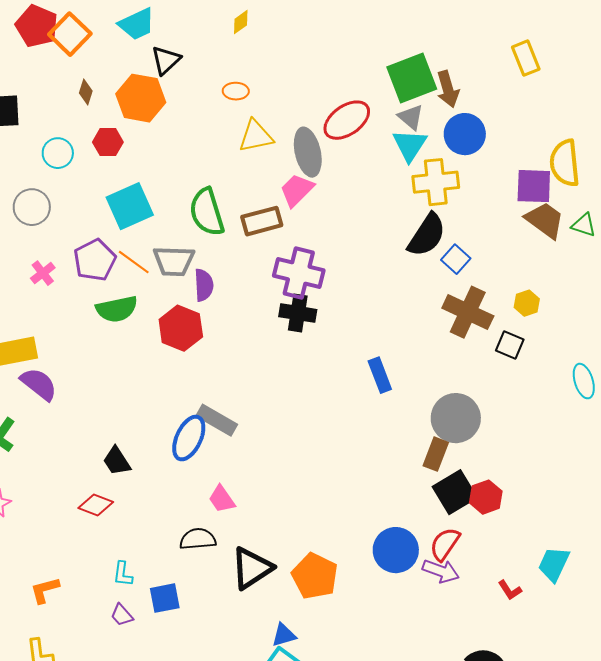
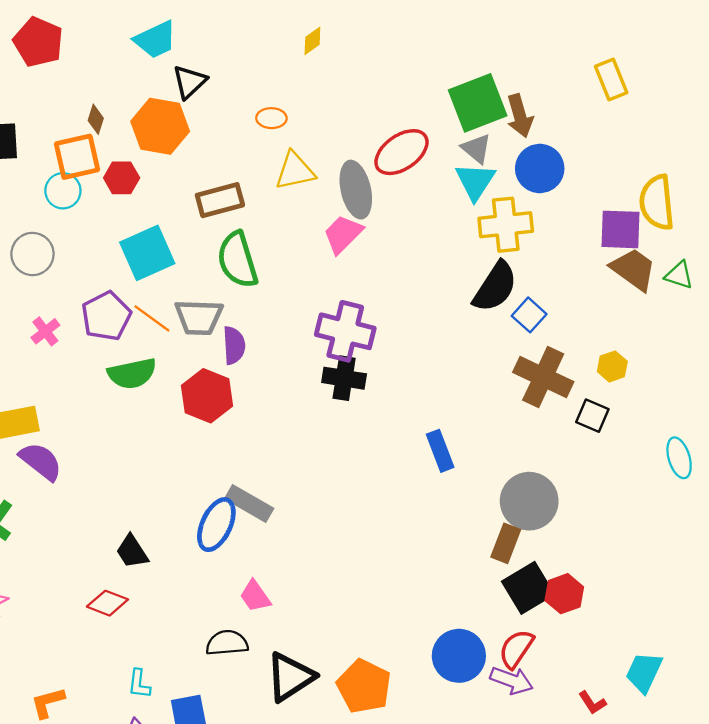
yellow diamond: (241, 22) -> (312, 41), moved
orange square: (70, 34) -> (77, 157), moved, turned 33
brown rectangle: (262, 221) -> (220, 200), moved

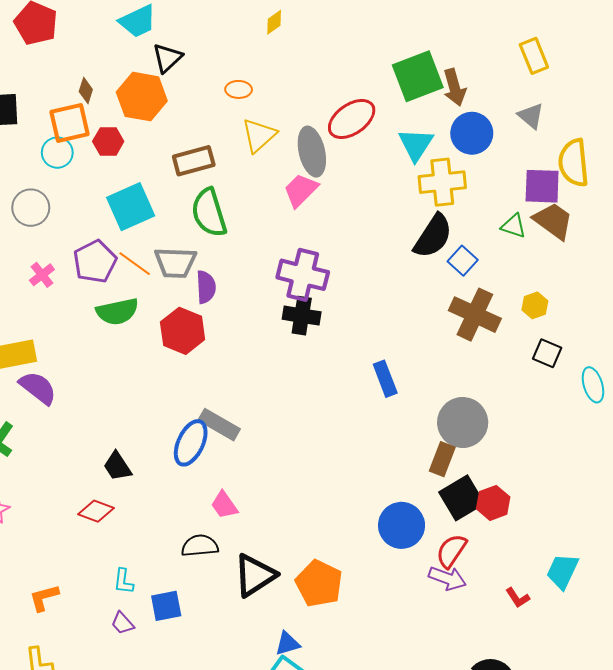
gray triangle: (476, 149) -> (531, 116), moved
yellow triangle: (295, 171) -> (259, 135), turned -30
green triangle: (679, 275) -> (514, 226), moved
black square: (592, 416) -> (547, 353), moved
blue circle: (459, 656) -> (402, 525), moved

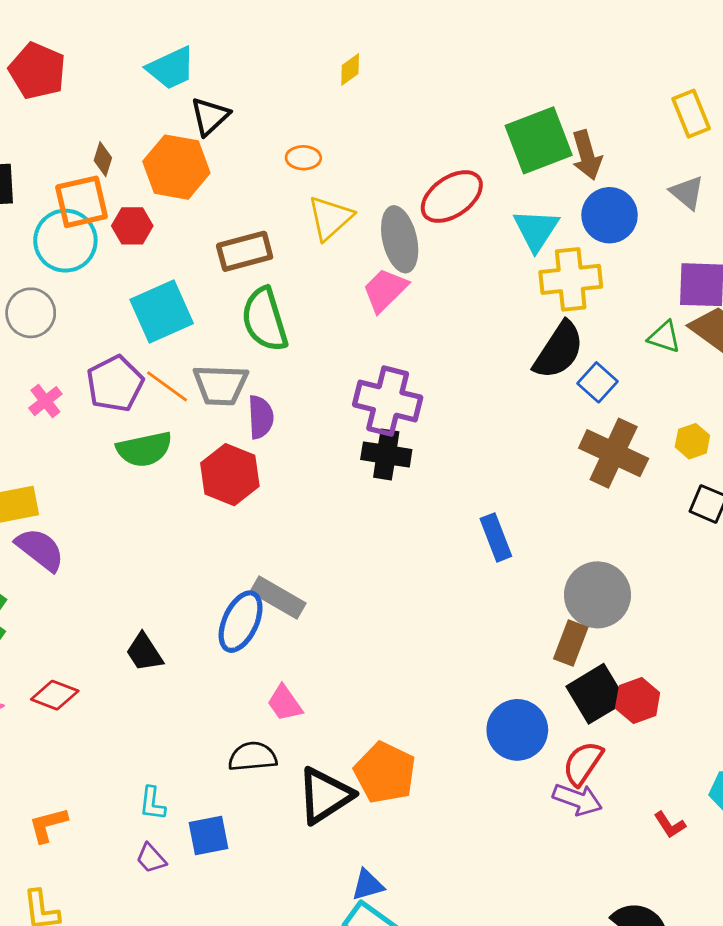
cyan circle: (57, 153) -> (65, 241), size x1.5
red diamond: (96, 511) -> (55, 695), moved
orange pentagon: (319, 583) -> (385, 773), moved

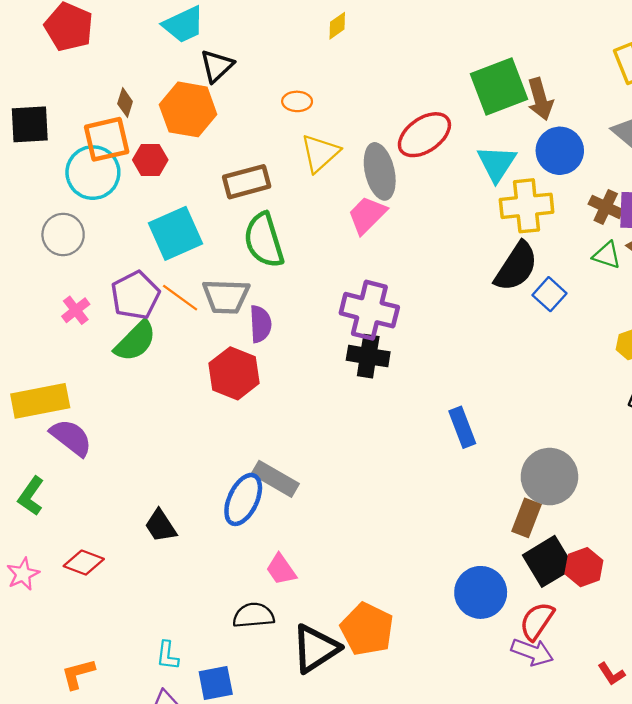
green semicircle: (144, 449) -> (135, 341), moved, turned -33
brown cross: (614, 453) -> (606, 207), moved, size x0.6

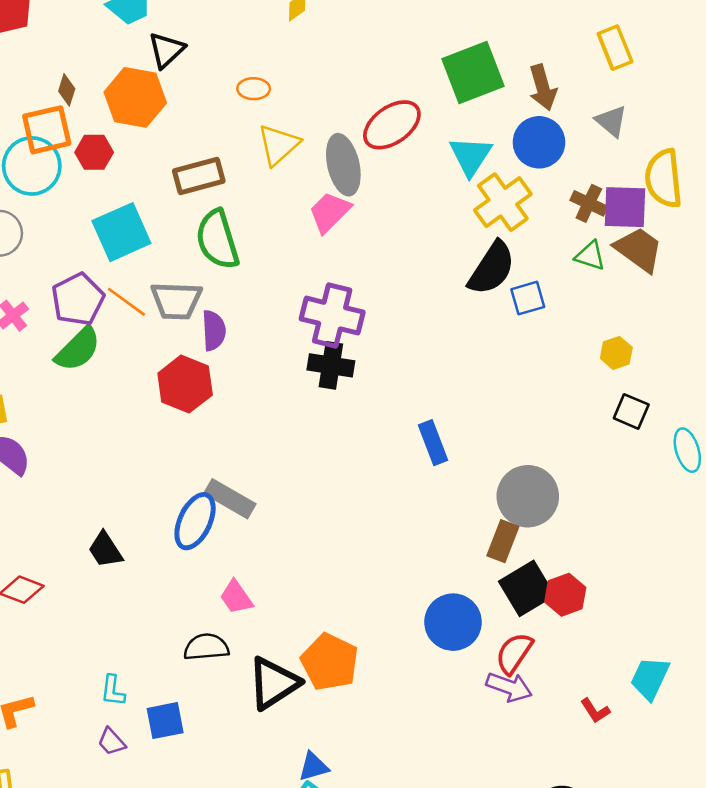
brown arrow: (540, 99) -> (543, 87), moved
yellow cross: (527, 206) -> (503, 202), turned -30
blue square: (549, 294) -> (528, 298), turned 32

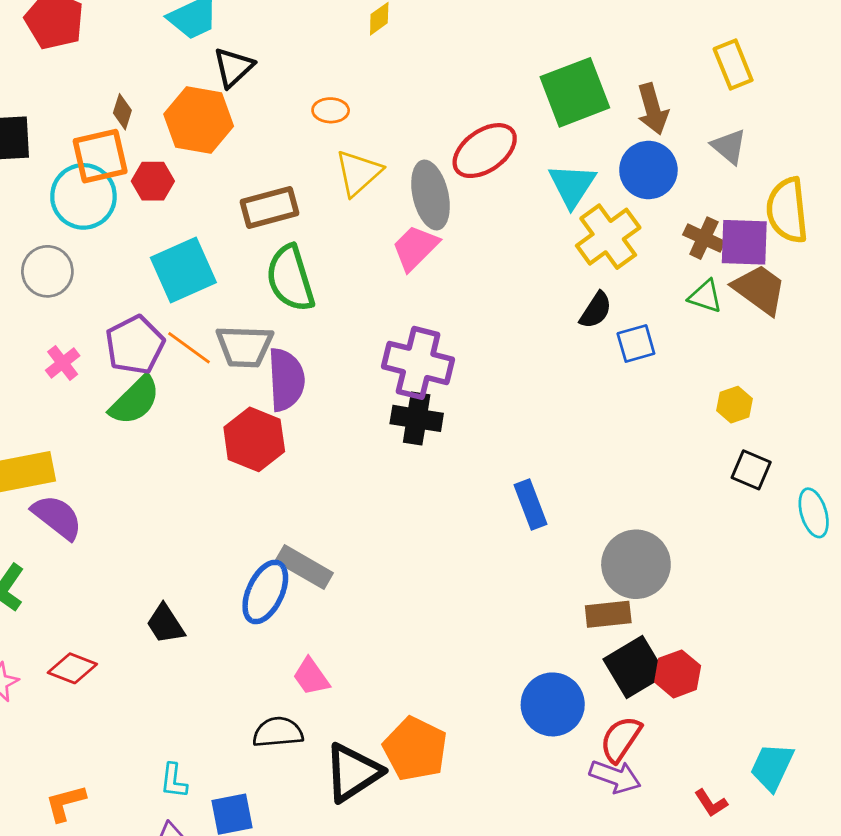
black semicircle: (492, 268) -> (596, 310), size x0.6
purple semicircle: (214, 330) -> (286, 380), size x1.4
brown rectangle: (503, 541) -> (608, 614), turned 63

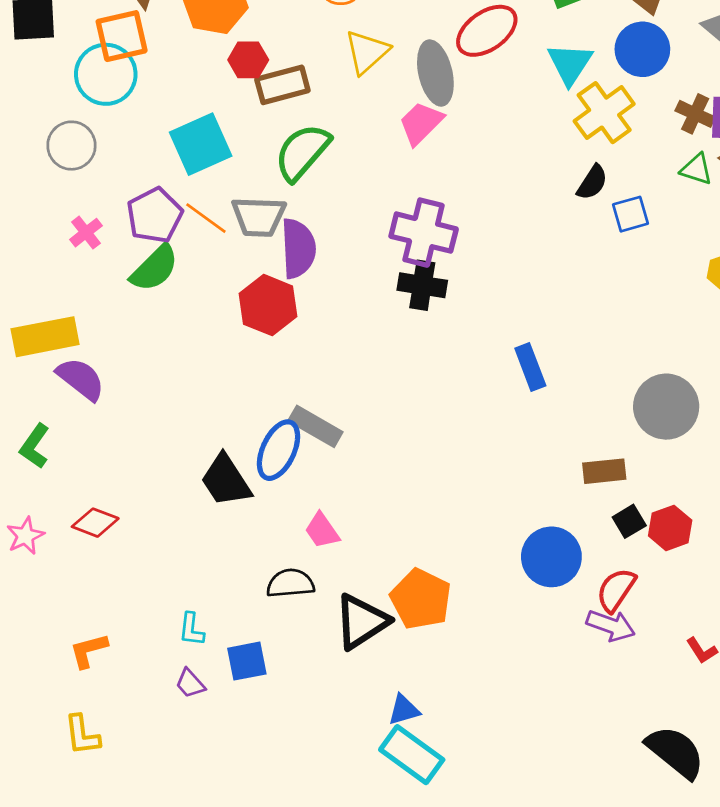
red hexagon: (153, 181) -> (248, 60), moved
green semicircle: (290, 278) -> (302, 152), turned 58
gray circle: (636, 564) -> (666, 407), moved
black trapezoid: (165, 624) -> (226, 480), moved, size x1.4
black square: (635, 667) -> (629, 521), size x0.6

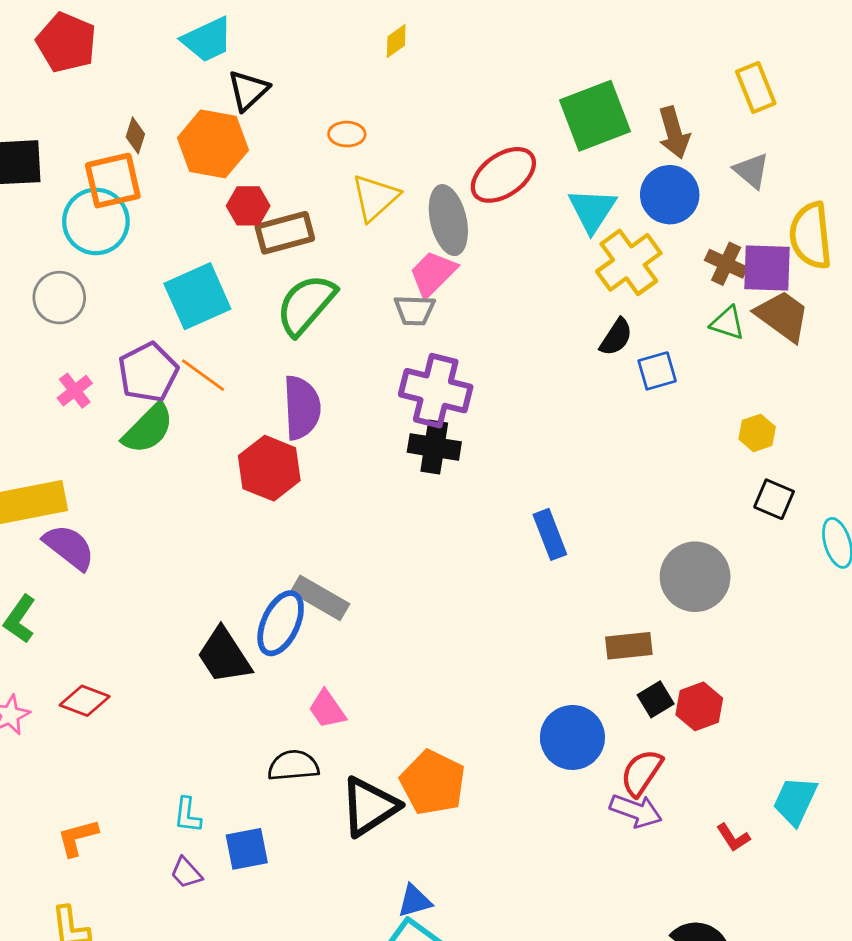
gray trapezoid: (259, 217) -> (415, 310), moved, size x0.7

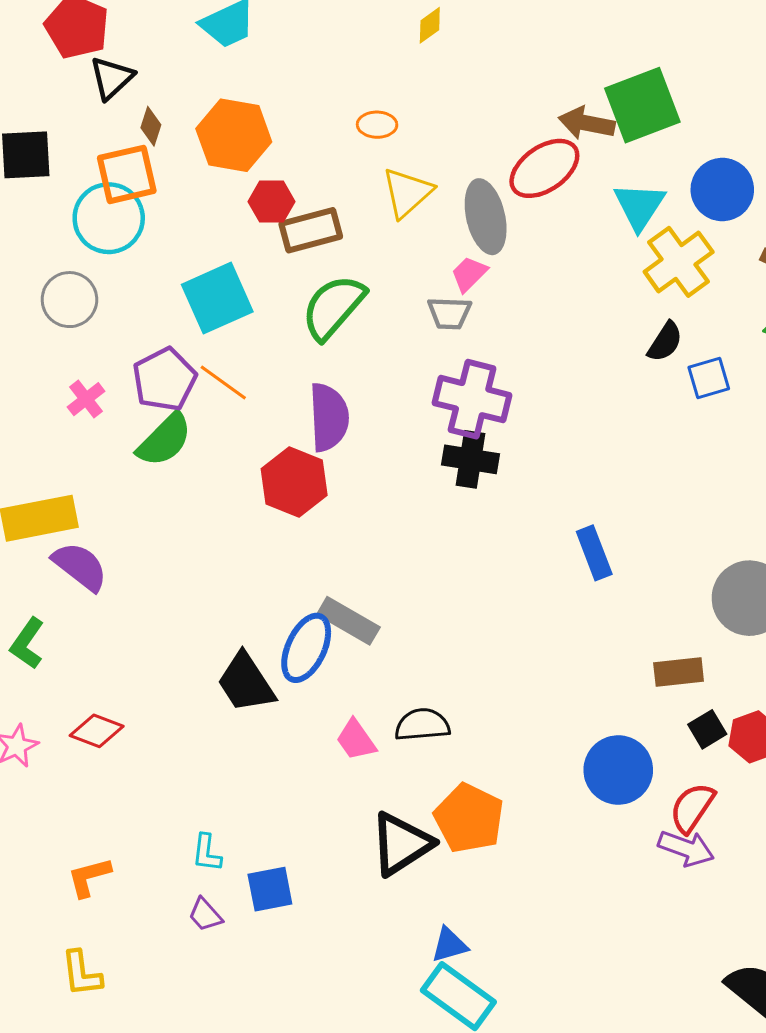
black triangle: (248, 90) -> (112, 78), moved
brown arrow: (674, 133) -> (587, 123), moved, turned 117
pink trapezoid: (433, 274) -> (469, 274), size x0.7
black semicircle: (293, 766) -> (422, 725), moved

